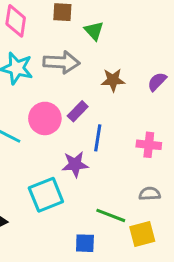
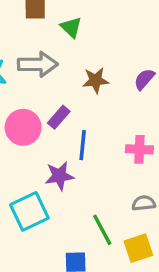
green line: (111, 215) -> (102, 230), turned 44

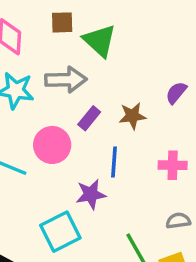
green triangle: (71, 27) -> (100, 41), size x1.5
brown star: (96, 80) -> (132, 116), moved
purple rectangle: (59, 117) -> (89, 118), moved

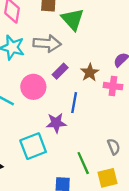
brown star: (132, 116) -> (90, 72), turned -30
pink cross: (173, 165) -> (113, 86), moved
gray semicircle: (178, 221) -> (114, 147), turned 70

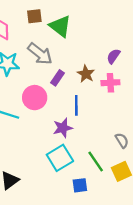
gray arrow: (47, 43) -> (40, 54), turned 45
cyan square: (33, 146) -> (60, 158), moved

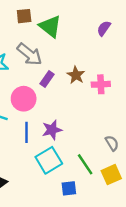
purple semicircle: (113, 56) -> (104, 28), moved
blue line: (76, 105) -> (26, 132), moved

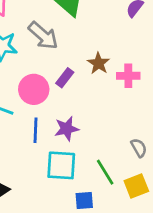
purple rectangle: (47, 79) -> (65, 78), moved
cyan square: (49, 160) -> (61, 165), turned 32

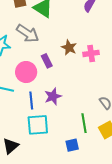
purple rectangle: (65, 78) -> (47, 61), turned -56
cyan square: (61, 165) -> (38, 125), moved
green line: (105, 172) -> (84, 123), turned 30

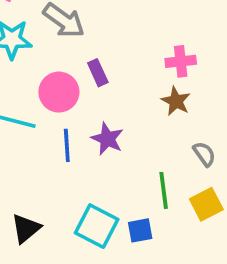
brown star: (69, 48) -> (176, 101), moved
purple star: (53, 96) -> (107, 139), turned -30
cyan square: (38, 125) -> (97, 226), moved, turned 30

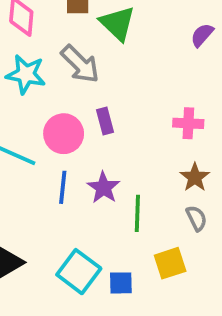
brown star: (176, 101) -> (195, 177), moved
green line: (164, 190) -> (137, 213), moved
yellow square: (206, 204) -> (170, 263), moved

